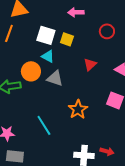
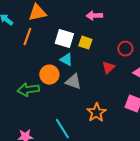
red circle: (107, 31) -> (125, 49), moved

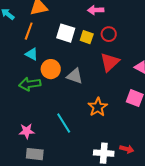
red circle: (125, 49) -> (109, 34), moved
cyan triangle: (66, 60) -> (32, 54), moved
red triangle: (108, 68) -> (110, 62), size x1.5

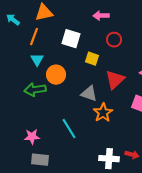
yellow square: (87, 37) -> (92, 59), moved
cyan triangle: (32, 54) -> (37, 60), turned 32
red triangle: (110, 62) -> (115, 80), moved
gray triangle: (75, 76) -> (89, 94), moved

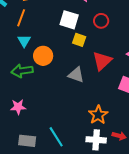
white square: (71, 39) -> (69, 20), moved
orange star: (103, 113) -> (98, 115), moved
cyan line: (69, 129) -> (56, 137), moved
pink star: (32, 137) -> (18, 107), moved

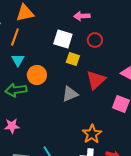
gray triangle: (76, 75) -> (70, 94), turned -42

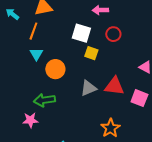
red triangle: (96, 80) -> (114, 86), moved, turned 50
green arrow: (16, 90) -> (44, 100), moved

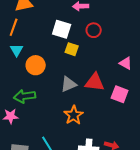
orange star: (110, 128) -> (74, 115), moved

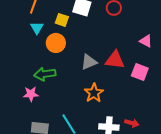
yellow square: (72, 49) -> (62, 20), moved

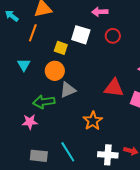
cyan triangle: (37, 28) -> (24, 65), moved
gray triangle: (89, 62) -> (68, 90), moved

